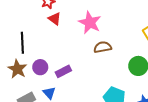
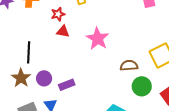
red triangle: (55, 19) -> (63, 31), turned -32
brown semicircle: (103, 47) -> (129, 66), moved

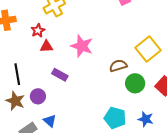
purple rectangle: (67, 85) -> (60, 75), moved, turned 63

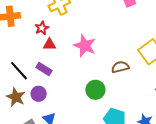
black line: (17, 74) -> (19, 71), turned -35
purple rectangle: (60, 75) -> (44, 69), moved
green circle: (135, 83) -> (95, 90), moved

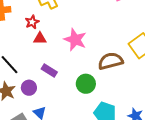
brown semicircle: (120, 67) -> (111, 61), size x1.4
purple rectangle: (44, 69) -> (49, 70), moved

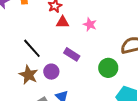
pink star: (75, 40) -> (90, 24), moved, size x0.6

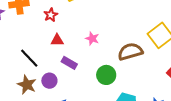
red triangle: (62, 22) -> (57, 40), moved
pink star: (90, 24) -> (92, 39), moved

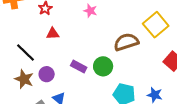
pink star: (92, 39) -> (90, 11), moved
purple rectangle: (69, 63) -> (79, 67), moved

